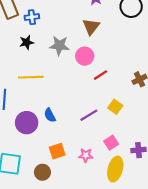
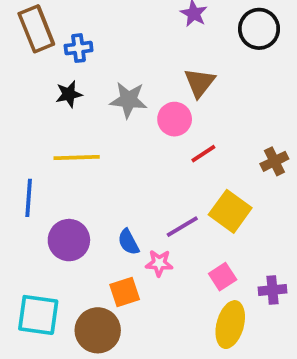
brown triangle: (91, 27) -> (200, 83), moved
yellow square: (115, 107) -> (230, 211), size x1.5
blue semicircle: (50, 115) -> (128, 242), moved
pink star: (86, 155) -> (159, 263), moved
brown circle: (42, 172) -> (98, 330), size x1.5

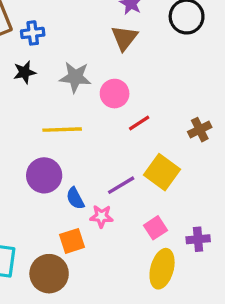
brown triangle: (200, 83) -> (124, 38), moved
yellow line: (77, 157) -> (62, 130), moved
purple circle: (69, 240) -> (44, 175), moved

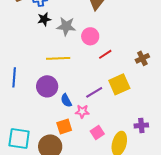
black star: (24, 72) -> (44, 19), moved
yellow square: (162, 172) -> (119, 84), turned 30
pink square: (155, 228) -> (97, 132), moved

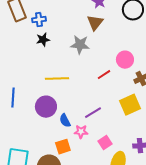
gray star: (66, 26) -> (80, 45), moved
pink circle: (90, 36) -> (125, 60), moved
yellow square: (119, 84) -> (130, 105), moved
pink square: (97, 132) -> (105, 143), moved

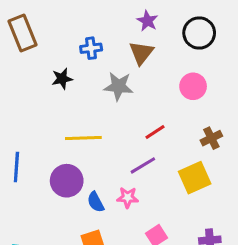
blue cross: (39, 20) -> (91, 48), moved
pink circle: (125, 60) -> (193, 86), moved
purple line: (93, 113) -> (143, 165), moved
pink star: (81, 132) -> (128, 197), moved

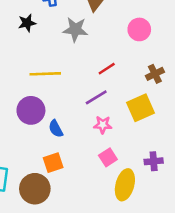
pink star: (128, 197) -> (103, 125), moved

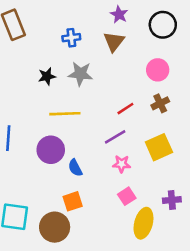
black star: (27, 23) -> (47, 76), moved
gray star: (75, 29) -> (80, 74), moved
brown cross: (155, 74) -> (160, 103), moved

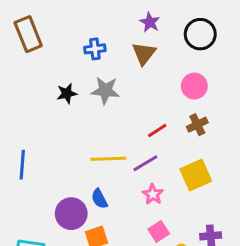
yellow line: (65, 114) -> (108, 159), moved
purple circle: (51, 150) -> (71, 214), moved
pink star: (122, 164) -> (153, 194), turned 30

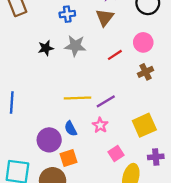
red line: (157, 131) -> (115, 55), moved
yellow square: (196, 175) -> (144, 125), moved
pink star: (153, 194) -> (100, 125), moved

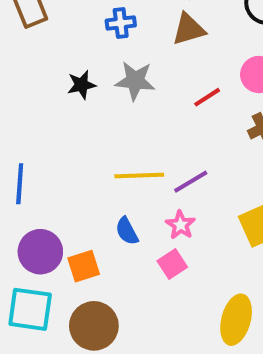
brown triangle: (105, 17) -> (189, 29), turned 36
purple circle: (49, 140) -> (40, 252), moved
pink square: (116, 154) -> (172, 264), moved
orange square: (68, 158) -> (84, 266), moved

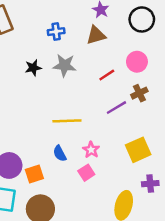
purple line: (191, 182) -> (116, 108), moved

